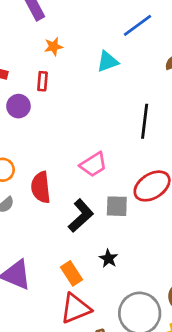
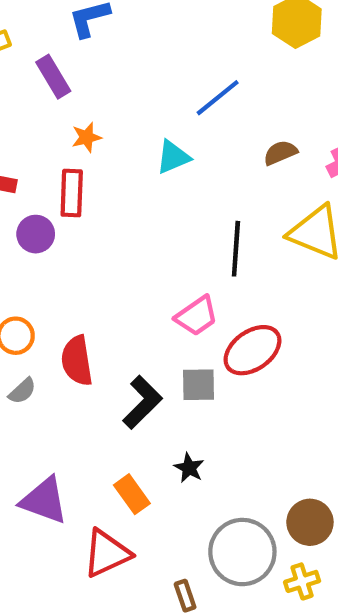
red rectangle: (42, 81) -> (72, 193), size x1.5
pink trapezoid: (93, 164) -> (197, 316), moved
red triangle: (75, 308) -> (107, 553), moved

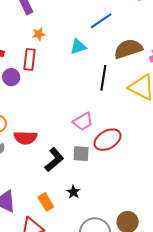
brown semicircle: (280, 153) -> (128, 49), size x1.8
black line: (236, 249) -> (103, 78), moved
red semicircle: (77, 361) -> (25, 138), turned -85

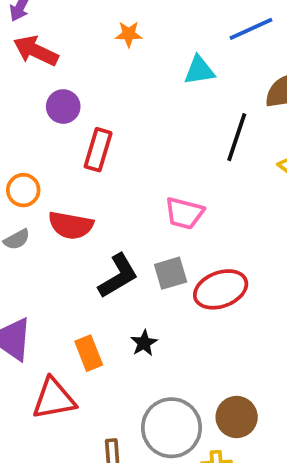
red rectangle: (30, 59) -> (98, 150), moved
pink trapezoid: (83, 122) -> (184, 213), turned 35
red ellipse: (108, 140) -> (221, 289), moved
gray square: (81, 154) -> (171, 273), turned -30

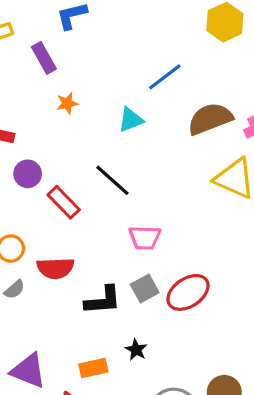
black line: (237, 137) -> (112, 180), moved, turned -54
red rectangle: (98, 150) -> (64, 202), turned -48
black L-shape: (118, 276) -> (103, 300), turned 39
orange rectangle: (89, 353) -> (93, 368), turned -68

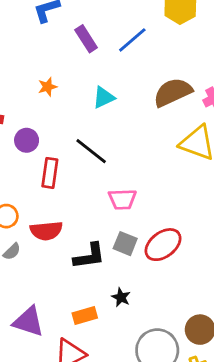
purple rectangle: (44, 58) -> (86, 39), moved
blue line: (165, 77) -> (132, 40), moved
purple circle: (28, 174) -> (27, 140), moved
red rectangle: (64, 202) -> (50, 173), turned 56
gray square: (145, 289) -> (125, 244), turned -35

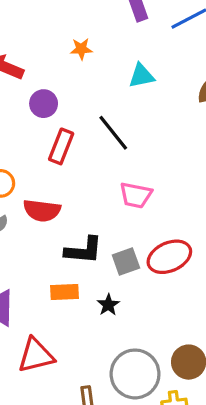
gray square: (125, 244) -> (126, 261), moved, turned 35
orange rectangle: (85, 316) -> (65, 292), moved

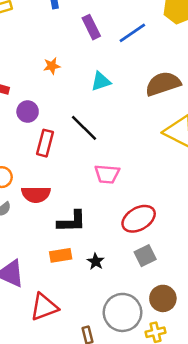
gray square: (126, 261) -> (145, 256), moved

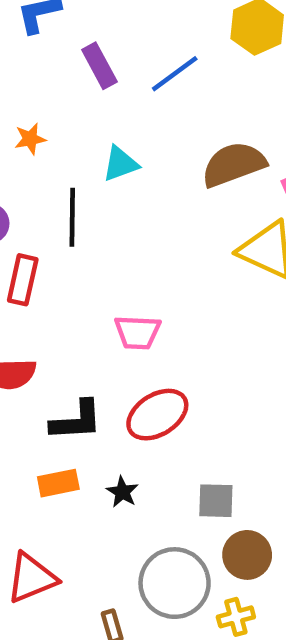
black line: (84, 128) -> (72, 217), moved, turned 48
red ellipse: (139, 219) -> (157, 415), moved
gray square: (145, 256) -> (216, 501), moved, turned 30

